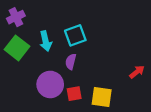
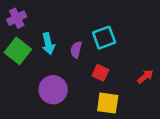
cyan square: (75, 35) -> (104, 38), moved
purple semicircle: (71, 62) -> (76, 50), moved
red square: (74, 94) -> (100, 73), moved, turned 35

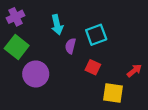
cyan arrow: (48, 44) -> (57, 25), moved
purple circle: (53, 90) -> (36, 74), moved
yellow square: (108, 103) -> (113, 93), moved

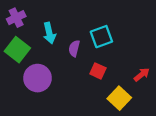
cyan arrow: (57, 25) -> (49, 33), moved
yellow square: (113, 93) -> (119, 98), turned 35

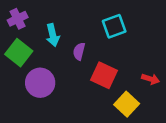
cyan square: (101, 37) -> (114, 26), moved
red square: (98, 71) -> (104, 75), size x1.5
red arrow: (142, 74) -> (151, 79), turned 56

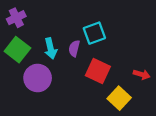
cyan square: (114, 26) -> (94, 33), moved
cyan arrow: (53, 35) -> (51, 48), moved

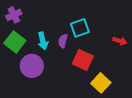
red arrow: (142, 74) -> (120, 41), moved

